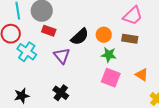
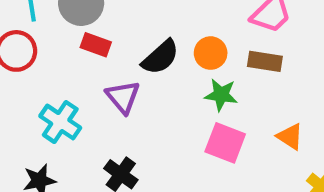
cyan cross: (27, 52) -> (60, 122), moved

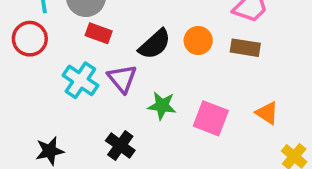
green star: (221, 95) -> (162, 106), moved
cyan cross: (60, 122) -> (80, 80), moved

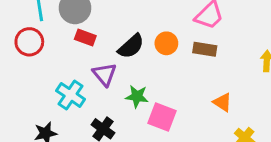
cyan cross: (80, 80) -> (71, 95), moved
pink square: (211, 118) -> (162, 117), moved

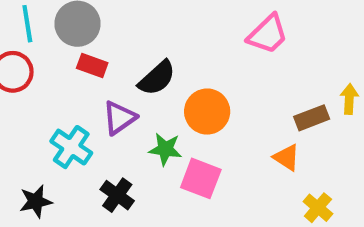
orange circle: (166, 43) -> (207, 112), moved, size x1.4
brown rectangle: (205, 49) -> (312, 118), moved, turned -30
purple triangle: (104, 74) -> (119, 118), turned 35

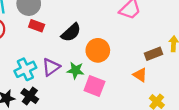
purple triangle: (119, 118) -> (51, 67), moved
cyan cross: (71, 147) -> (25, 69), turned 30
black cross: (117, 195) -> (30, 96), moved

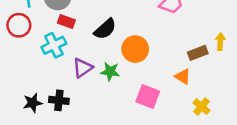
cyan cross: (25, 69) -> (54, 45), moved
pink square: (94, 86) -> (148, 97), moved
black cross: (30, 96) -> (59, 100), turned -30

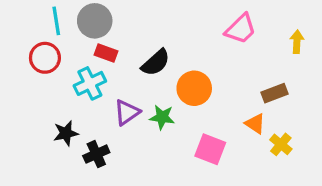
yellow arrow: (220, 42) -> (297, 42), moved
black cross: (59, 100) -> (96, 154), turned -30
black star: (33, 103) -> (66, 133), moved
yellow cross: (202, 107) -> (281, 144), moved

